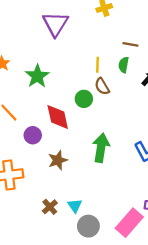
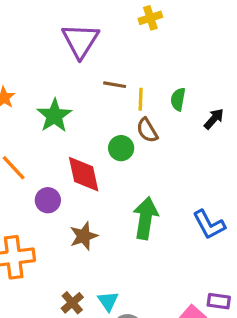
brown line: (130, 44) -> (115, 85), moved

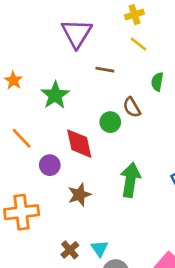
yellow line: (141, 99) -> (139, 44), moved, turned -54

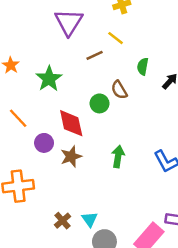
yellow line: (139, 44) -> (116, 38), moved
brown line: (105, 70) -> (95, 55), turned -35
green arrow: (130, 180) -> (118, 156), size x0.7
brown star: (79, 195) -> (71, 156), moved

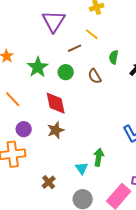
green circle: (100, 103) -> (66, 72), moved
purple circle: (44, 143) -> (24, 129), moved
green arrow: (118, 156) -> (99, 157), moved
cyan triangle: (90, 219) -> (82, 168), moved

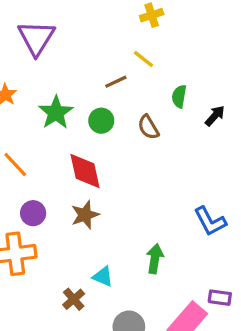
purple triangle: (54, 21) -> (36, 38), moved
cyan triangle: (82, 168) -> (103, 276), moved, turned -32

